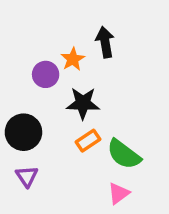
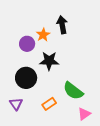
black circle: (23, 132) -> (26, 78), moved
orange rectangle: (88, 141) -> (49, 104), moved
pink triangle: (119, 193) -> (84, 114), moved

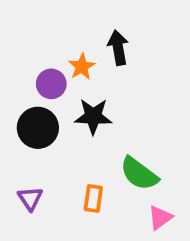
black circle: (26, 78) -> (38, 128), moved
orange rectangle: (49, 104) -> (93, 198), turned -48

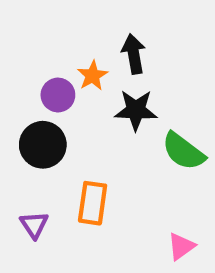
black star: (93, 116) -> (136, 110), moved
green semicircle: (139, 174) -> (183, 151), moved
orange rectangle: (93, 198) -> (93, 203), moved, size x1.4

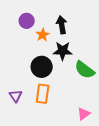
purple circle: (58, 95) -> (27, 21), moved
black circle: (43, 145) -> (42, 67), moved
purple triangle: (34, 225) -> (16, 96), moved

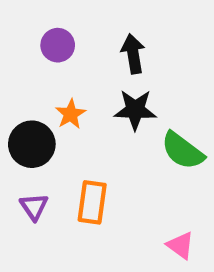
orange star: (43, 35) -> (71, 114), moved
black circle: (42, 67) -> (32, 144), moved
pink triangle: (84, 114) -> (180, 245), turned -48

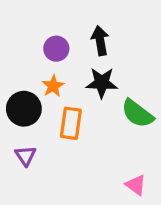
purple circle: (58, 45) -> (56, 49), moved
orange rectangle: (92, 202) -> (71, 123), moved

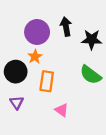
purple circle: (56, 49) -> (37, 32), size x1.5
black star: (102, 83) -> (92, 39), moved
pink triangle: (136, 185) -> (62, 110), moved

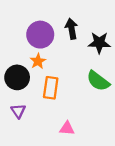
pink triangle: (62, 110) -> (67, 128), moved, turned -32

